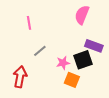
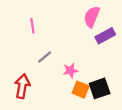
purple rectangle: (94, 46) -> (105, 36), moved, turned -48
black square: (83, 60) -> (100, 88), moved

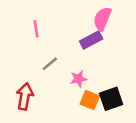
purple rectangle: (105, 36) -> (91, 40), moved

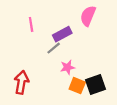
purple rectangle: (91, 40) -> (62, 34), moved
gray line: (50, 64) -> (54, 48), moved

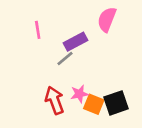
pink star: (68, 67) -> (79, 94), moved
red arrow: (21, 82) -> (55, 100), moved, turned -30

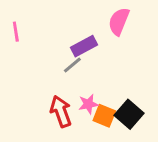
pink line: (38, 30) -> (16, 32), moved
black square: (116, 103) -> (129, 114), turned -30

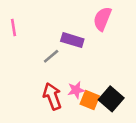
purple rectangle: (84, 46) -> (72, 40), turned 45
gray line: (72, 65) -> (51, 56), moved

